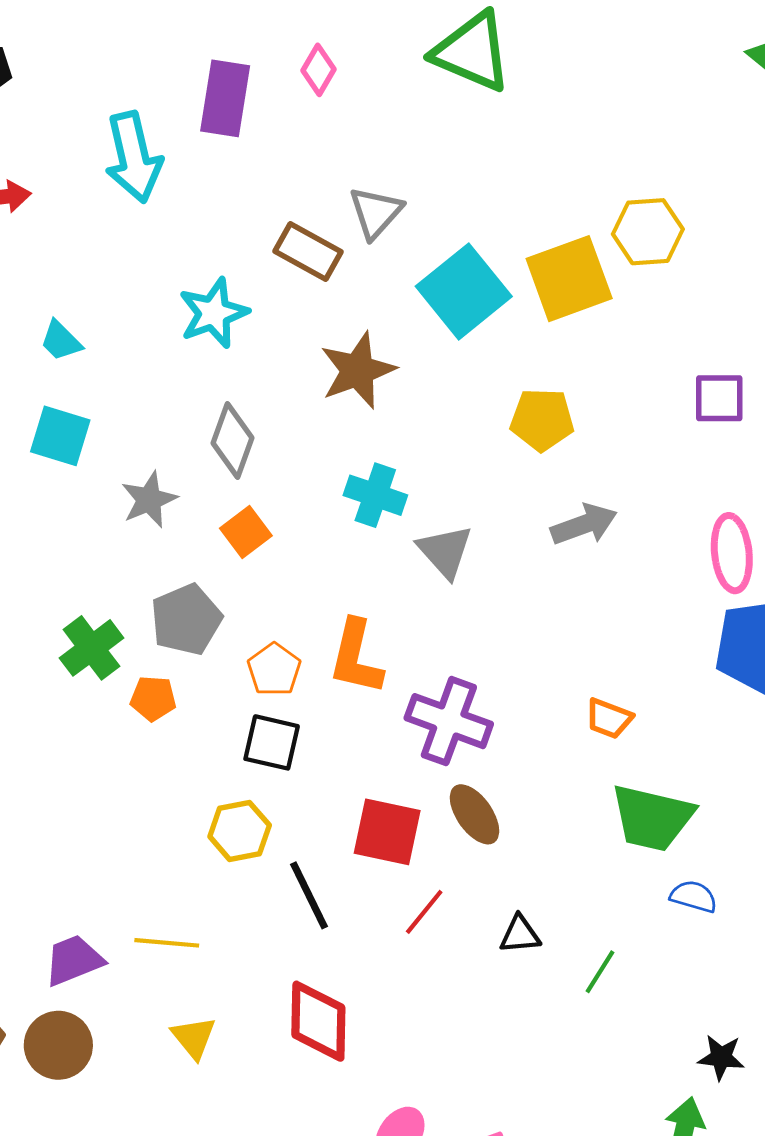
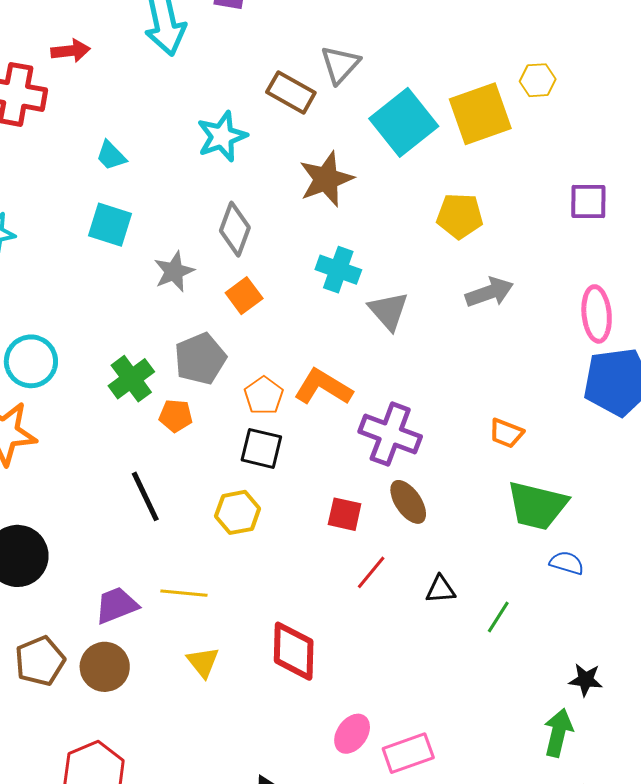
yellow hexagon: (648, 232) -> (538, 80), size x0.7
orange L-shape: (356, 657) -> (323, 387), turned 108
red square: (387, 832) -> (345, 514), size x0.7
black line: (309, 895) -> (145, 496), moved

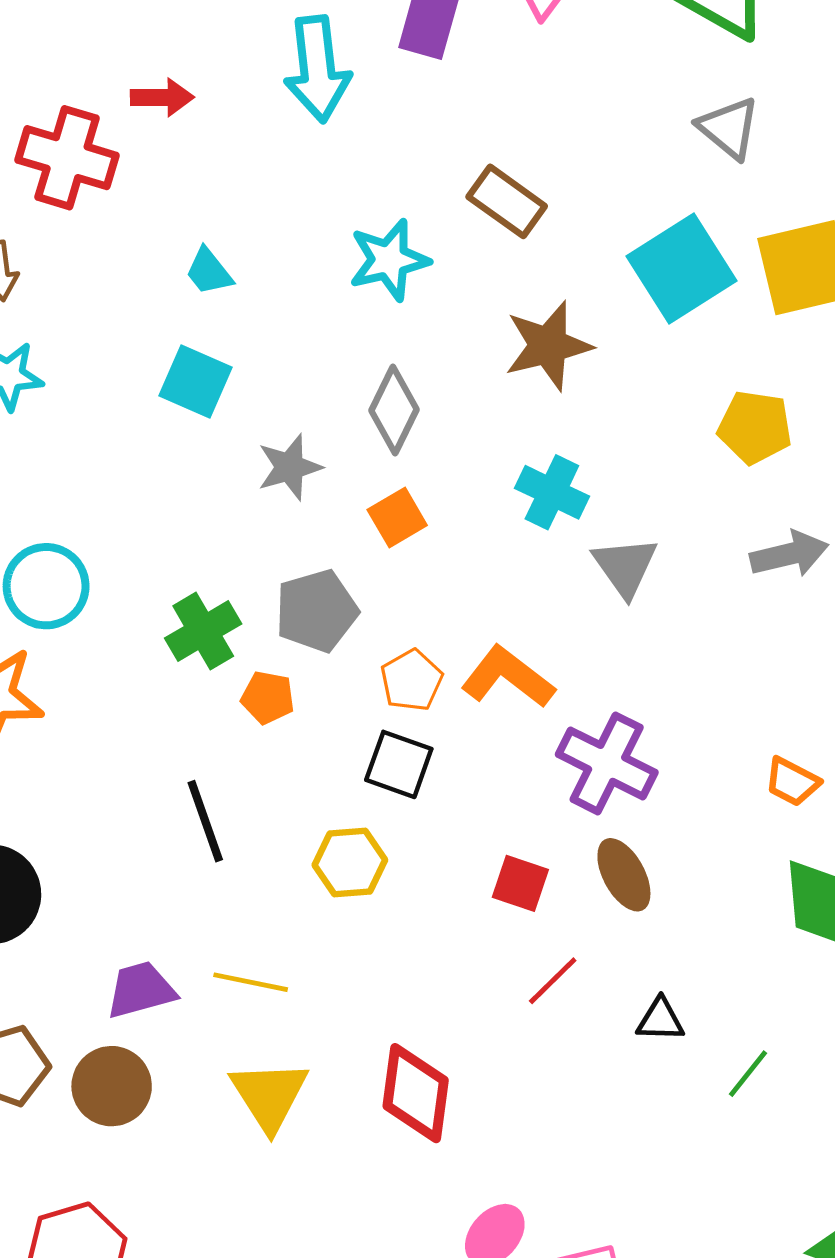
gray triangle: (340, 65) -> (729, 128), moved, turned -39
yellow triangle: (203, 662) -> (269, 1095), size x1.5

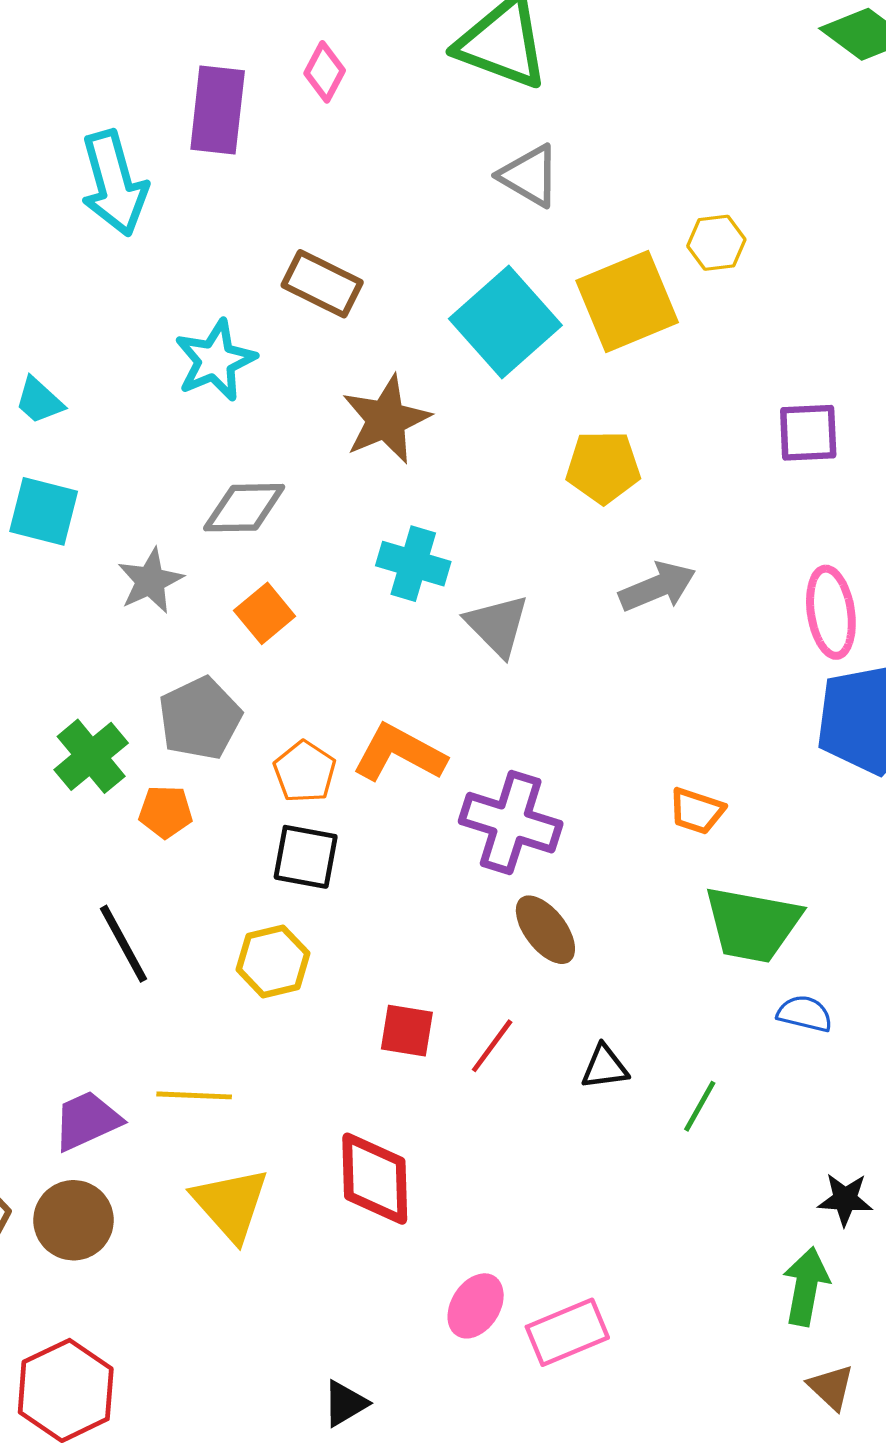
gray diamond: (394, 410) -> (244, 508), turned 72
red square: (520, 883) -> (407, 1031), moved

